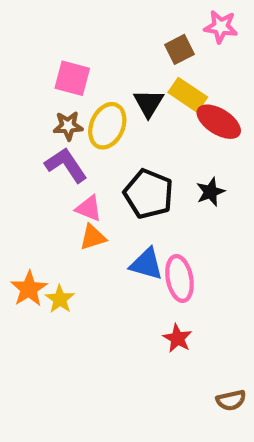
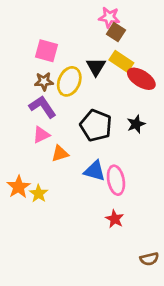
pink star: (221, 27) -> (109, 17), moved
brown square: (180, 49) -> (116, 32), turned -30
pink triangle: (89, 208) -> (41, 135), moved, turned -48

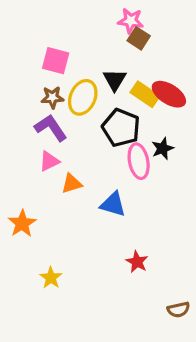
yellow rectangle: (121, 61) -> (145, 94), moved
black pentagon: (96, 125) -> (121, 128), moved
pink ellipse: (116, 180) -> (139, 161), moved
yellow star: (39, 194) -> (51, 278), moved

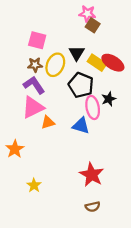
pink triangle: (49, 161) -> (33, 107), size x1.6
blue triangle: (113, 204) -> (81, 126), moved
red star: (137, 262) -> (92, 175), size x1.6
brown semicircle: (179, 310) -> (93, 207), moved

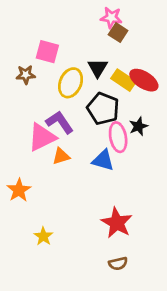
brown star: (35, 65) -> (26, 75), moved
purple L-shape: (34, 85) -> (60, 122), moved

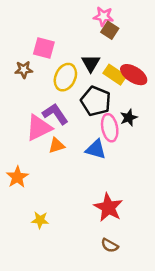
yellow star: (43, 236) -> (40, 220), turned -30
brown semicircle: (118, 264) -> (110, 245), turned 42

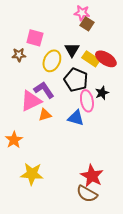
red star: (108, 207) -> (92, 176), moved
yellow star: (40, 220) -> (32, 174), size x1.6
brown semicircle: (110, 245) -> (87, 194), size x1.5

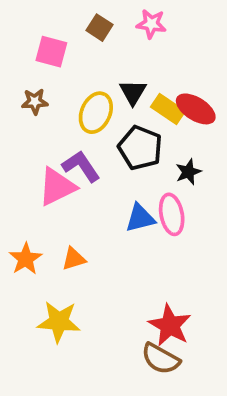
brown square: (87, 24) -> (100, 28), moved
pink square: (35, 38) -> (51, 52), moved
pink ellipse: (87, 101) -> (172, 214), moved
orange triangle: (45, 115) -> (74, 259), moved
blue triangle: (76, 118) -> (140, 218), turned -30

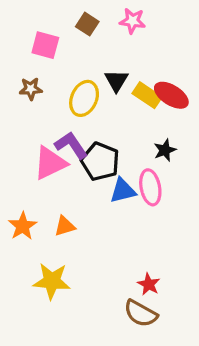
black pentagon: (140, 148) -> (100, 161), moved
red star: (170, 325) -> (149, 284), size x0.6

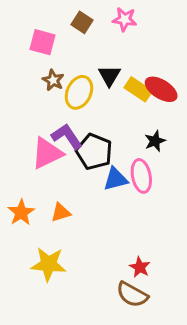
brown star: (31, 89) -> (53, 80), moved, turned 30

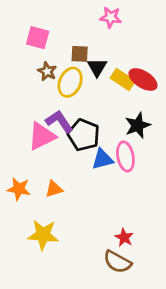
brown square: (82, 22) -> (80, 54), moved, turned -30
black star: (155, 141) -> (138, 125), size x1.4
orange star: (21, 212) -> (19, 189), turned -30

